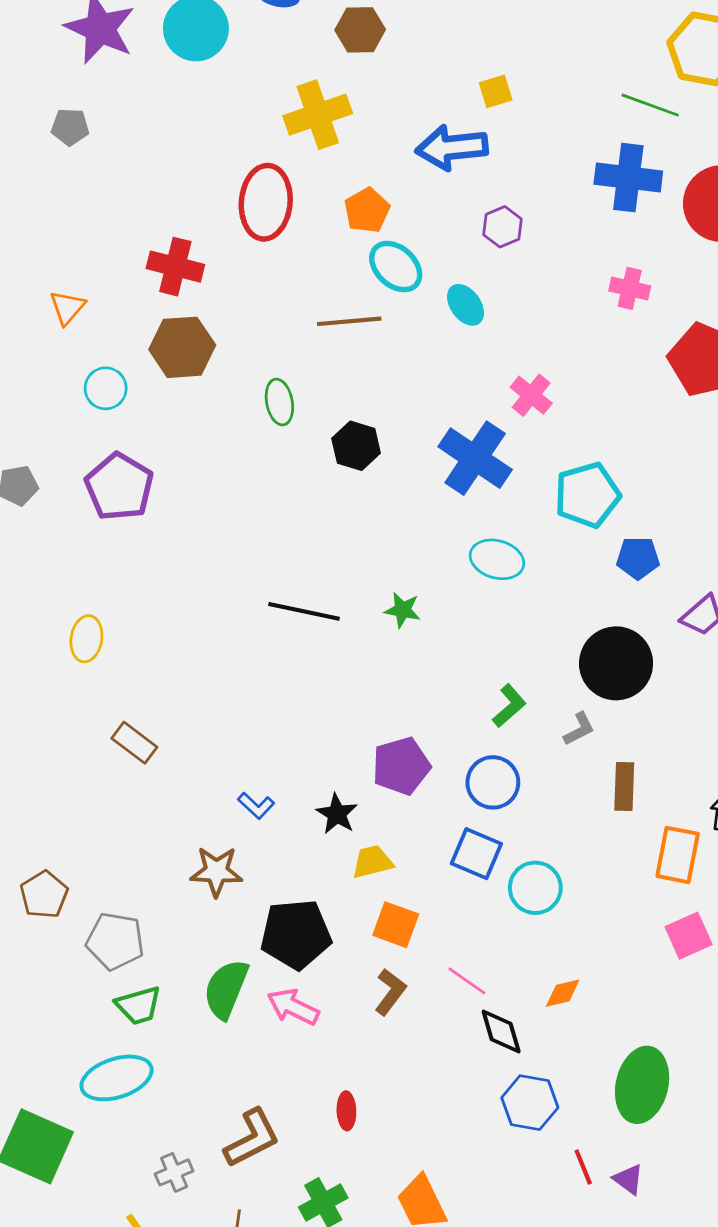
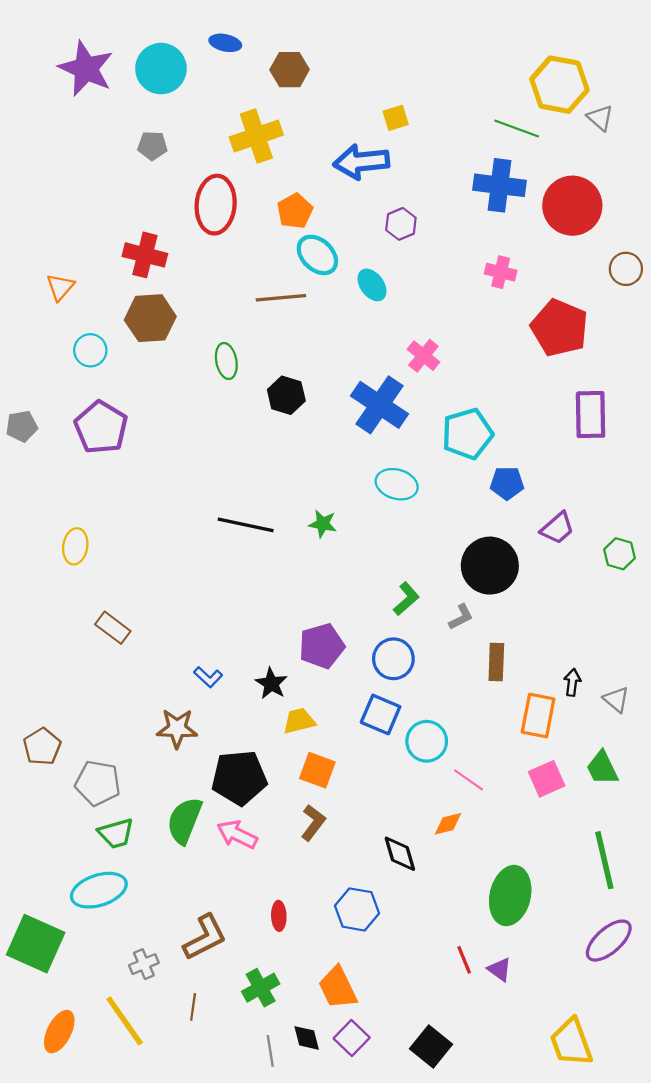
gray pentagon: (70, 127) -> (152, 146), moved
pink line: (467, 981) -> (468, 780), moved
blue hexagon: (530, 1103) -> (357, 909), moved

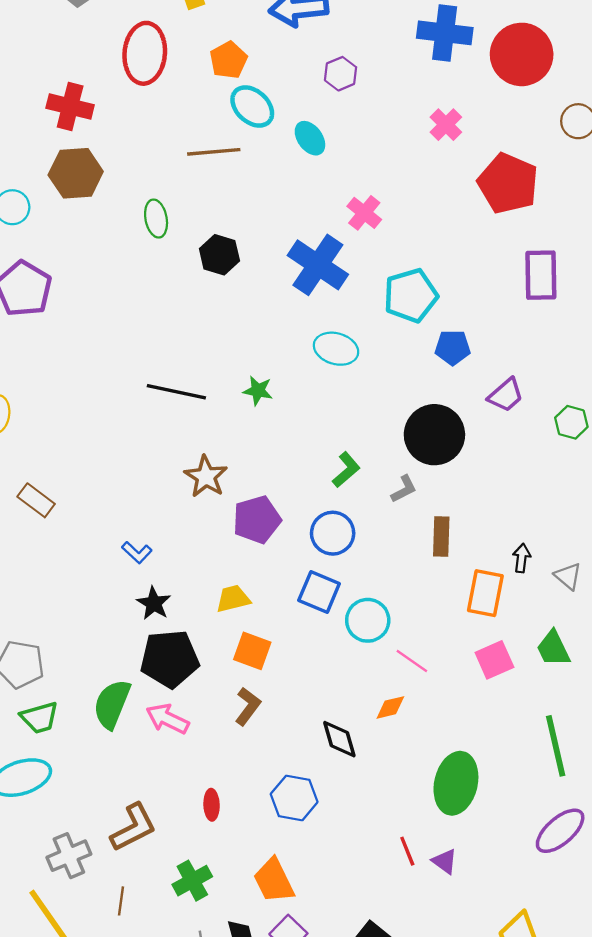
pink cross: (501, 272) -> (446, 125), turned 32
black star: (271, 683) -> (154, 603), moved
brown star: (177, 728) -> (206, 477), moved, turned 30
gray cross: (144, 964) -> (69, 856), size x1.4

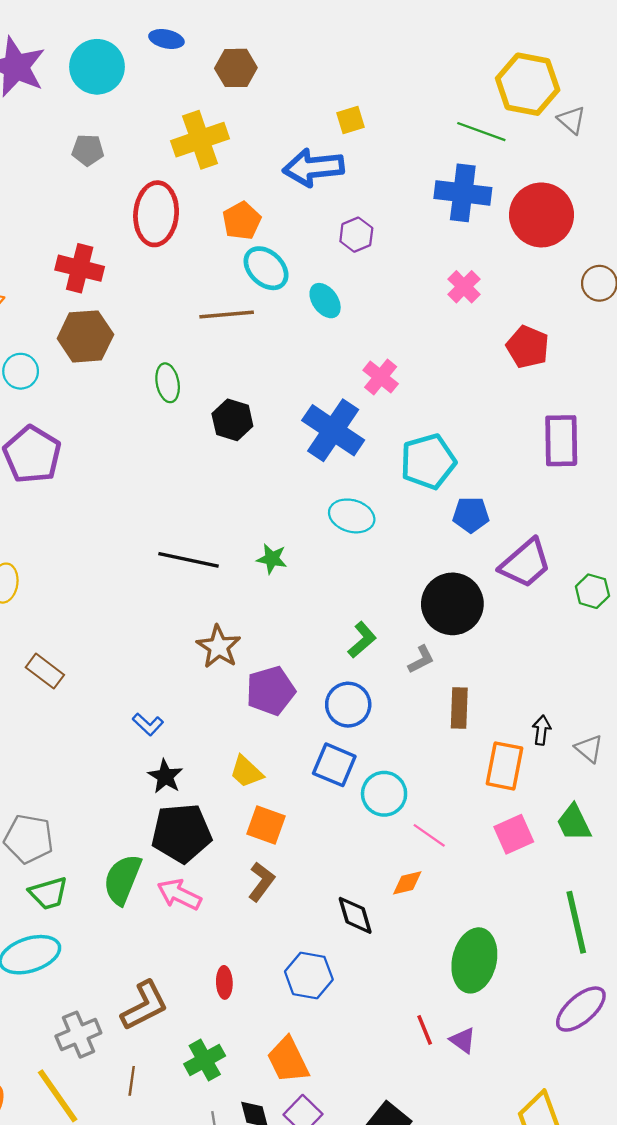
red pentagon: (508, 183) -> (528, 347), size x0.7
purple trapezoid: (506, 395) -> (525, 563), size x1.4
yellow trapezoid: (233, 599) -> (246, 772), turned -123

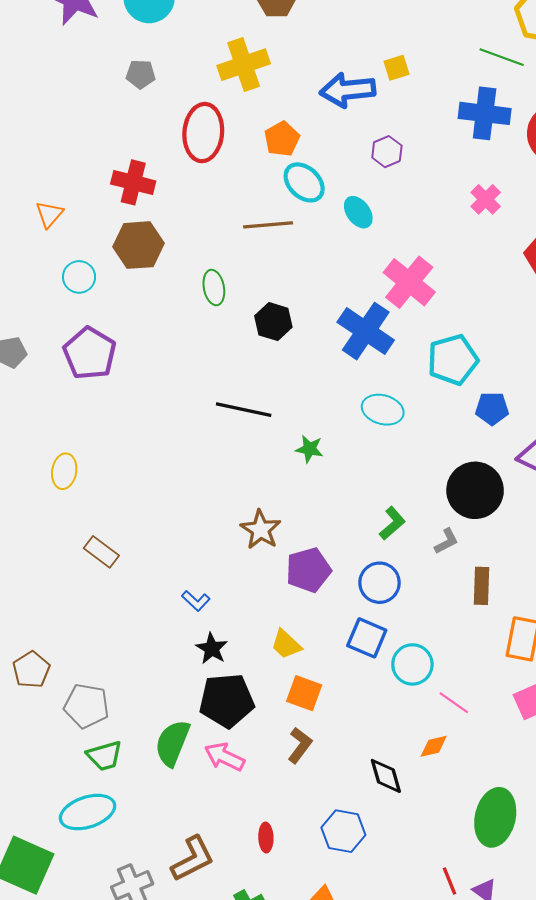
yellow square: (351, 120) -> (396, 68), moved
pink cross: (381, 377) -> (409, 282), size x1.6
black line: (188, 560) -> (244, 410), moved

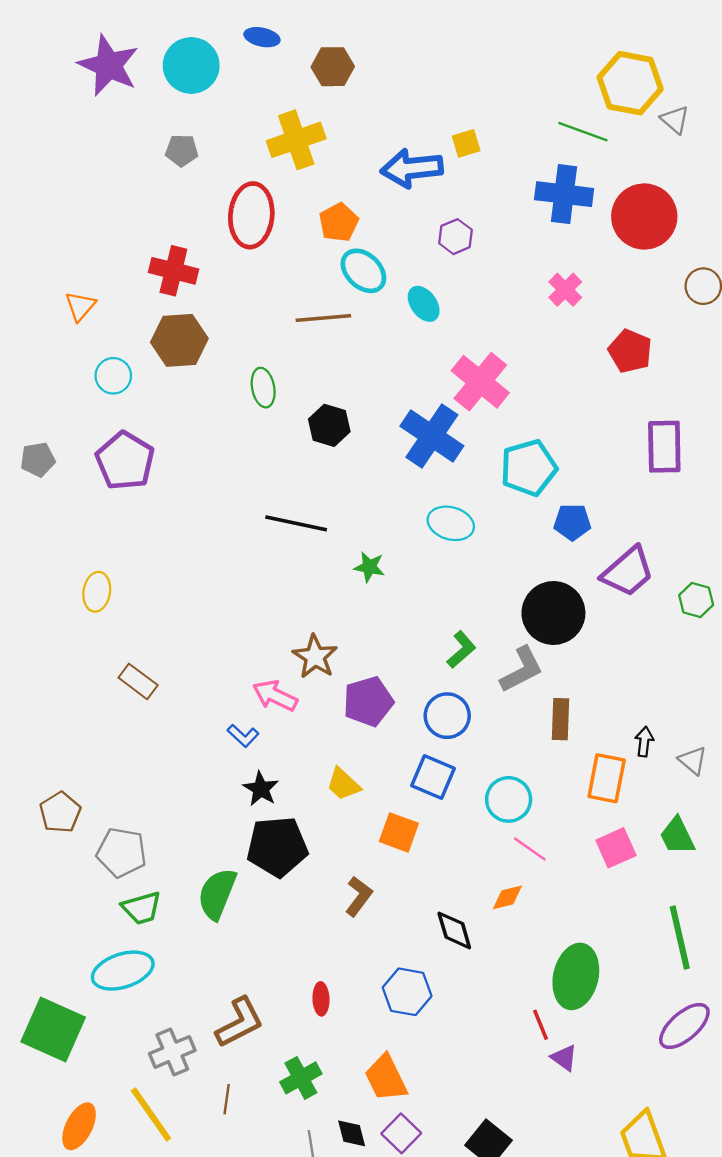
gray L-shape: (446, 541) -> (522, 670), size x1.6
cyan circle: (412, 664) -> (509, 799), moved
orange square: (304, 693) -> (399, 832), moved
pink arrow: (224, 757) -> (275, 696), moved
red line: (450, 881) -> (540, 1025), moved

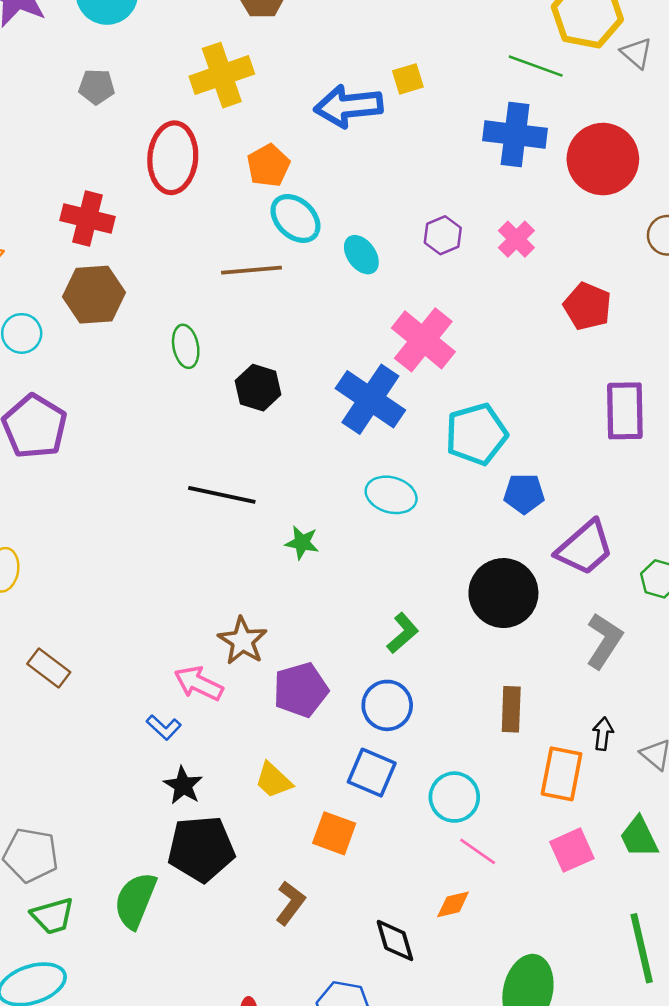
purple hexagon: (455, 237) -> (443, 235), moved
gray L-shape: (522, 670) -> (604, 641), moved, turned -30

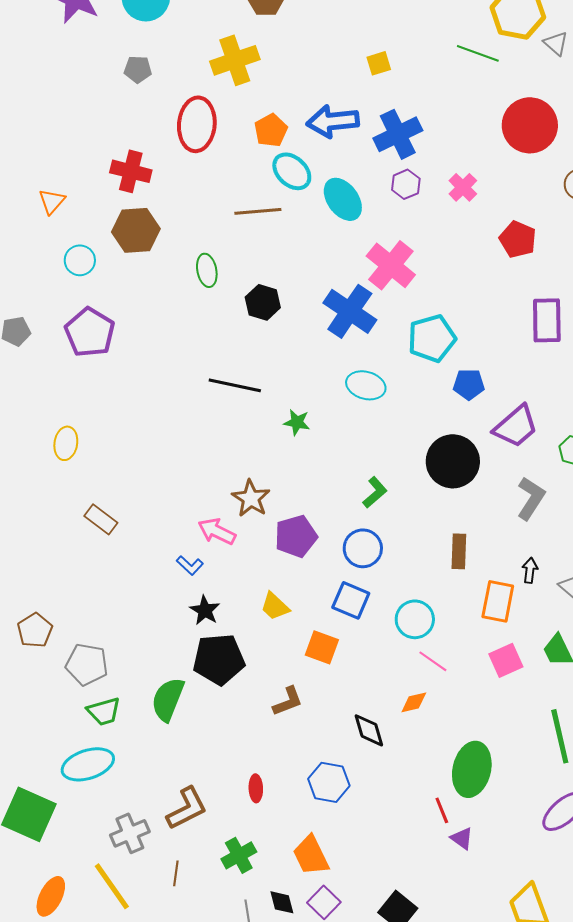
blue arrow: (348, 106) -> (333, 121), moved
blue cross: (515, 135) -> (398, 134), moved, turned -33
cyan ellipse: (361, 255) -> (343, 199), size x1.4
brown L-shape: (290, 903) -> (288, 701), turned 32

